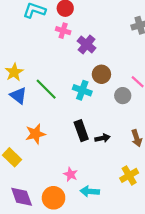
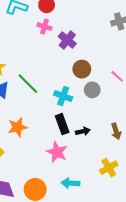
cyan cross: (82, 90) -> (63, 96), moved
gray circle: (123, 96) -> (92, 90), moved
pink star: (71, 174) -> (57, 152), moved, size x1.5

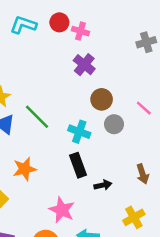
pink cross: (44, 27) -> (80, 31), moved
black arrow: (83, 131) -> (103, 185), moved
pink star: (57, 152) -> (62, 210), moved

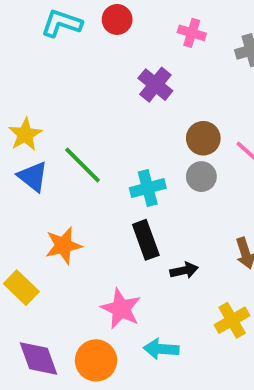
pink cross: (80, 31) -> (192, 33), moved
brown circle: (102, 99) -> (203, 138), moved
cyan cross: (79, 132) -> (148, 188), turned -35

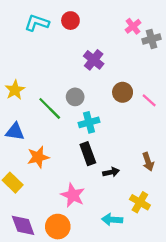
pink cross: (192, 33) -> (133, 26), moved, turned 35
blue triangle: (33, 177) -> (15, 132), moved, turned -30
gray circle: (201, 177) -> (75, 97), moved
yellow cross: (232, 320) -> (140, 202), turned -30
cyan arrow: (161, 349) -> (112, 220), moved

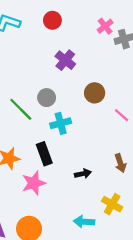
red circle: (70, 21) -> (52, 20), moved
pink line: (149, 100) -> (122, 115), moved
black rectangle: (88, 154) -> (44, 154), moved
pink star: (73, 195) -> (34, 183), moved, turned 30

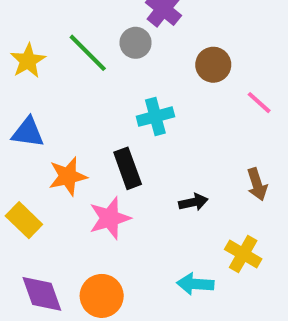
gray circle: (47, 98) -> (136, 43), moved
green line: (21, 109) -> (88, 53), moved

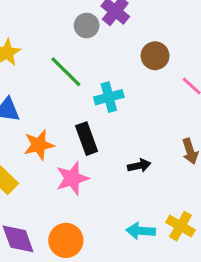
gray circle: (136, 43) -> (87, 26), moved
green line: (88, 53) -> (66, 72), moved
yellow cross: (243, 254) -> (180, 226), moved

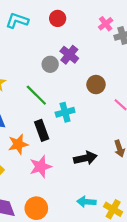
black rectangle: (87, 139) -> (42, 130), moved
black arrow: (139, 166) -> (85, 158), size x1.5
yellow cross: (180, 226) -> (113, 209), moved

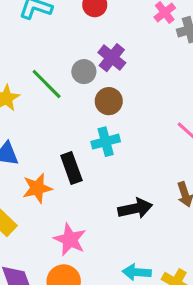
brown circle: (96, 85) -> (109, 101), moved
green line: (36, 95) -> (47, 84), moved
pink star: (41, 167) -> (70, 240), moved, turned -30

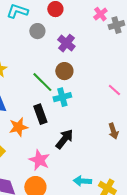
gray circle: (84, 72) -> (37, 31), moved
green line: (47, 84) -> (42, 82), moved
black arrow: (135, 208) -> (64, 139), moved, turned -40

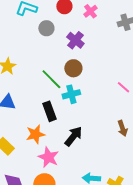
pink cross: (100, 14) -> (90, 11), moved
orange star: (18, 127) -> (35, 134), moved

